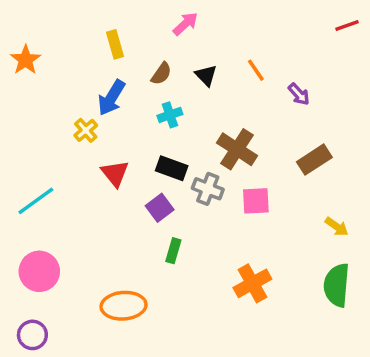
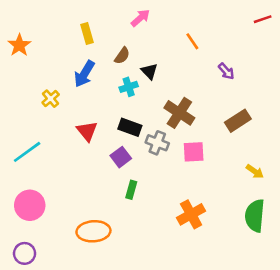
orange line: (256, 70) -> (192, 41), moved
black triangle: (206, 75) -> (149, 71), moved
yellow cross: (86, 130) -> (51, 99), moved

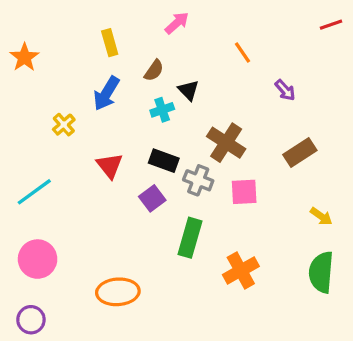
green rectangle: (131, 190) -> (190, 238), moved, size x1.6

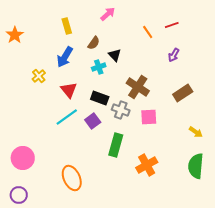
red line: (331, 25) -> (172, 25), moved
purple arrow: (285, 90) -> (174, 55), turned 72
red triangle: (110, 166) -> (69, 90), moved
cyan line: (34, 192) -> (67, 117), moved
orange ellipse: (118, 292) -> (72, 178), turned 70

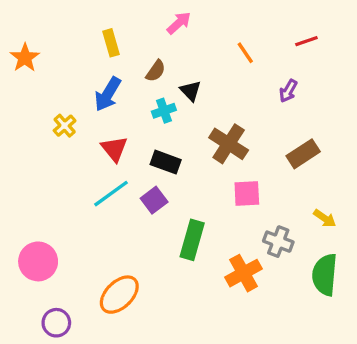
red line: (172, 25) -> (306, 41), moved
gray cross: (121, 110) -> (278, 242), moved
orange ellipse: (72, 178) -> (119, 295), turned 70
purple circle: (19, 195) -> (56, 323), moved

